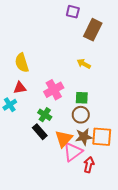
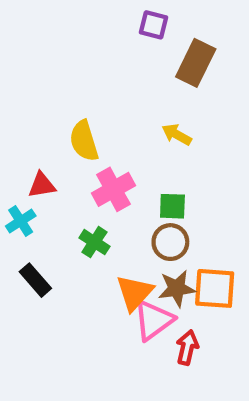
yellow semicircle: (22, 63) -> (84, 141), moved
black rectangle: (40, 132) -> (35, 280), moved

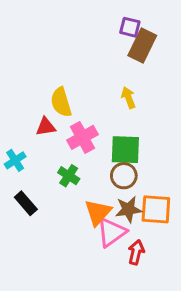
purple square: (154, 25) -> (130, 27), moved
yellow arrow: (177, 135) -> (128, 98), turned 40
red triangle: (42, 185) -> (46, 127), moved
green square: (172, 206) -> (125, 150), size x1.5

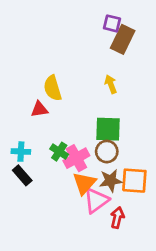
pink cross: (82, 137) -> (76, 158), moved
cyan cross: (15, 160) -> (21, 152), moved, turned 36

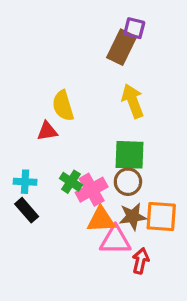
brown rectangle: (123, 39) -> (122, 47), moved
yellow arrow: (111, 84) -> (133, 101), size x1.5
orange triangle: (84, 183) -> (101, 220), turned 45
pink triangle: (96, 200) -> (115, 240), turned 36

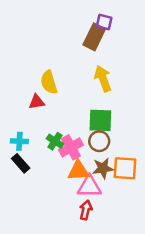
red arrow: (141, 261) -> (86, 210), moved

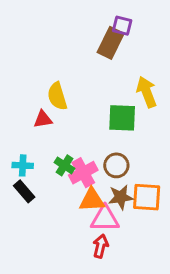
yellow arrow: (103, 79) -> (147, 92), moved
green square: (100, 120) -> (122, 118), moved

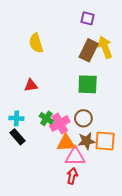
brown rectangle: (111, 43) -> (89, 50), moved
yellow arrow: (147, 92) -> (105, 47), moved
yellow semicircle: (57, 96) -> (36, 43), moved

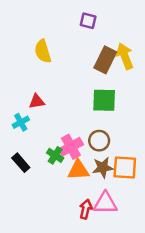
purple square: (88, 18) -> (88, 21), moved
cyan cross: (16, 118) -> (21, 122), moved, turned -32
green cross: (46, 118) -> (55, 155), moved
pink triangle: (75, 156) -> (105, 203), moved

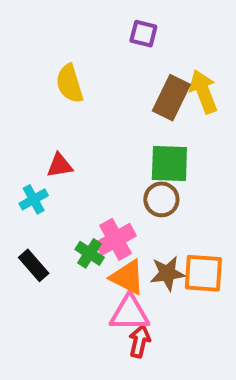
brown circle: (99, 141) -> (161, 199), moved
orange triangle: (78, 170) -> (128, 277), turned 30
pink triangle: (105, 203) -> (130, 313), moved

